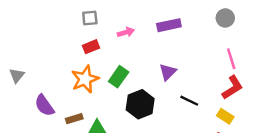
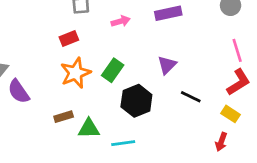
red rectangle: (91, 47) -> (69, 38), moved
purple semicircle: (44, 105) -> (19, 91), moved

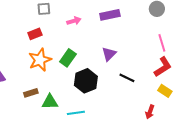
yellow rectangle: (231, 114) -> (165, 91), moved

